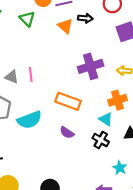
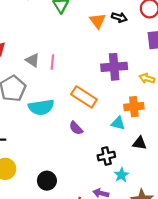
cyan triangle: (106, 119) -> (118, 123), turned -32
black cross: (101, 140) -> (106, 156), moved, turned 35

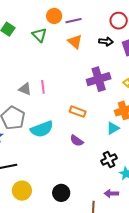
black arrow: (119, 17) -> (106, 41), moved
orange rectangle: (84, 97) -> (78, 112), size x0.7
cyan triangle: (118, 123) -> (113, 128), turned -32

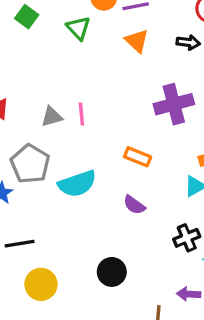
gray triangle: (25, 89) -> (52, 117), turned -40
black circle: (61, 193) -> (112, 272), moved

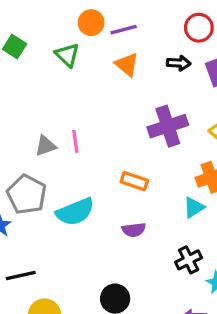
purple semicircle: (134, 205) -> (134, 230), turned -40

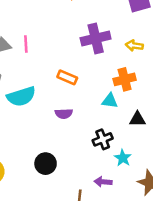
cyan triangle: (194, 207) -> (110, 101), turned 35

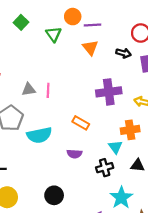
cyan triangle: (110, 101) -> (115, 147), turned 40
black cross: (103, 139) -> (105, 168), moved
cyan star: (123, 158) -> (121, 198), size x1.5

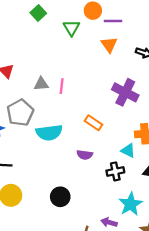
purple cross: (109, 92) -> (125, 92), turned 30
cyan triangle: (115, 147) -> (128, 151), turned -32

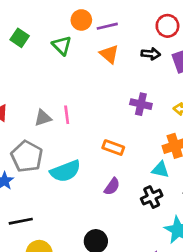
purple cross: (125, 92) -> (141, 104), size x0.7
purple semicircle: (85, 155) -> (112, 186), turned -49

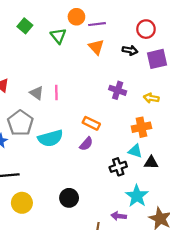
gray triangle: (43, 118) -> (37, 93), turned 48
cyan triangle: (160, 170) -> (135, 151), moved
purple semicircle: (112, 186) -> (86, 144), moved

